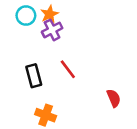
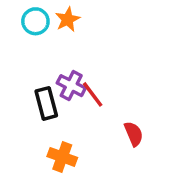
purple cross: (52, 30) -> (71, 86), moved, turned -36
red semicircle: (114, 98) -> (134, 134), moved

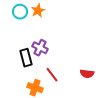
red line: (93, 94) -> (52, 75), moved
red semicircle: (134, 134) -> (87, 74), moved, turned 120

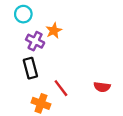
orange star: (38, 11) -> (54, 31), moved
purple cross: (40, 48) -> (35, 41), moved

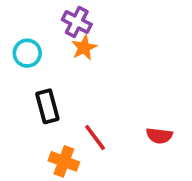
cyan circle: (23, 14) -> (27, 53), moved
purple cross: (35, 41) -> (77, 22), moved

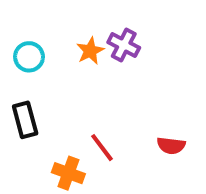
purple cross: (77, 22) -> (124, 45), moved
black rectangle: (47, 106) -> (25, 120), moved

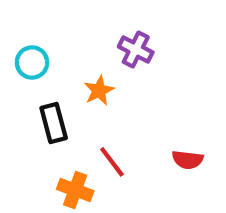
orange star: (90, 51) -> (99, 91), moved
black rectangle: (25, 120) -> (54, 123), moved

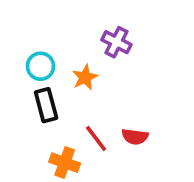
cyan circle: (32, 62) -> (40, 66), moved
red semicircle: (188, 160) -> (135, 137), moved

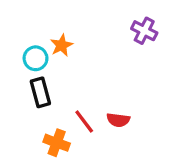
purple cross: (116, 42) -> (144, 31), moved
orange star: (85, 77) -> (61, 45), moved

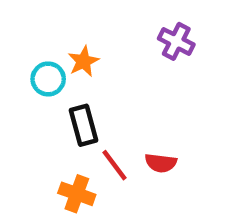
purple cross: (144, 31) -> (176, 41), moved
black rectangle: (40, 92) -> (83, 125), moved

